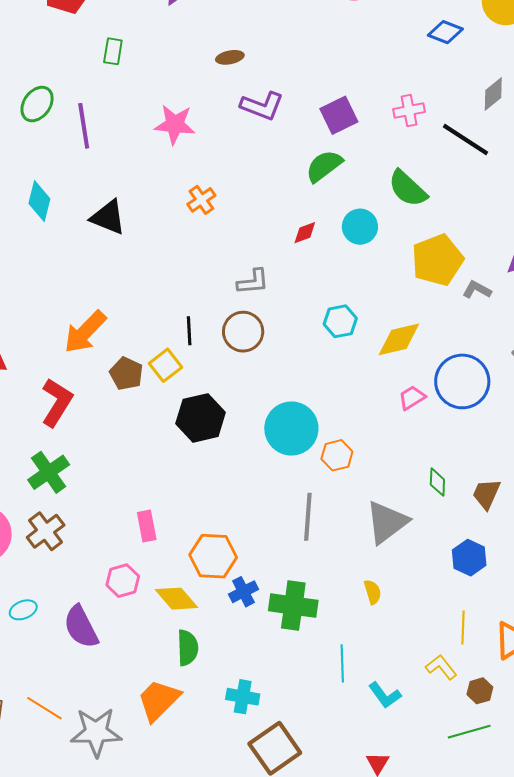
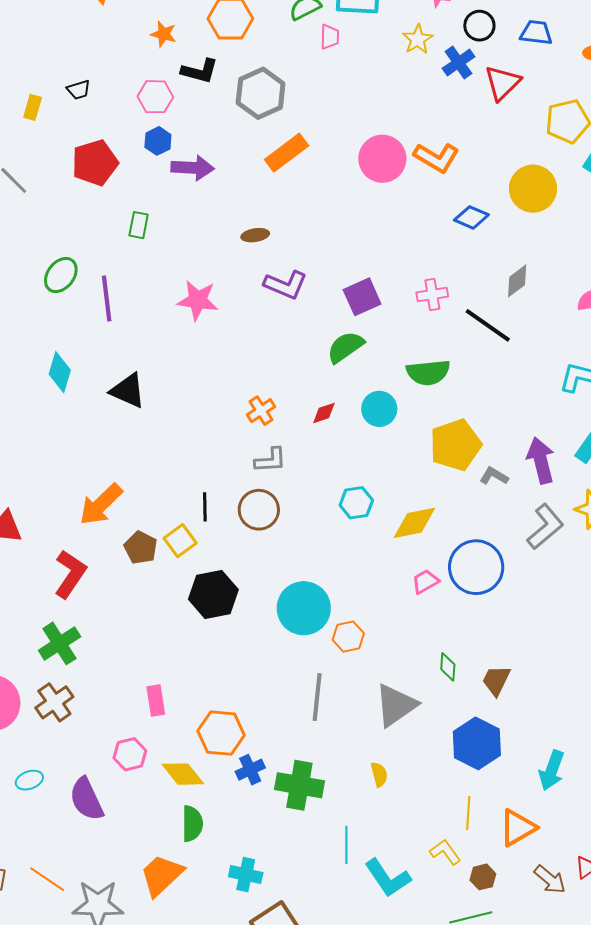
green semicircle: (408, 188) -> (428, 372), turned -51
orange cross: (201, 200) -> (261, 411), moved
blue hexagon: (469, 558) -> (477, 743), size x1.4
cyan L-shape: (385, 695) -> (388, 878), size x1.4

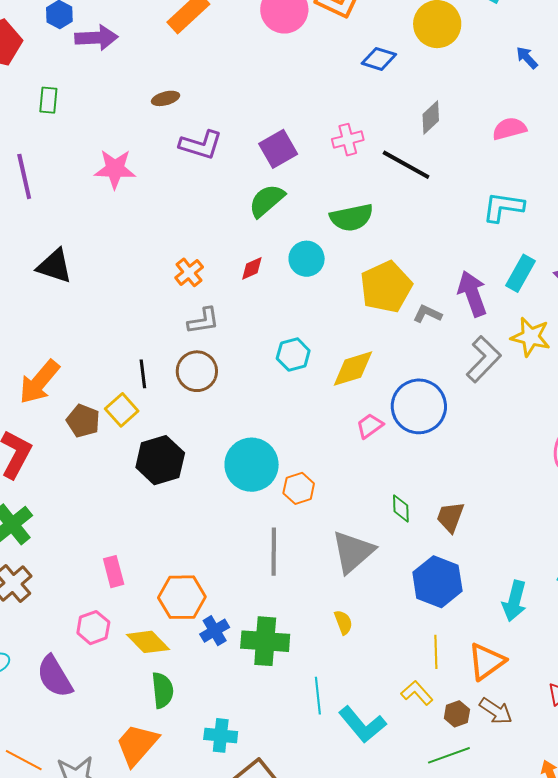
brown arrow: (550, 879) -> (496, 711), moved

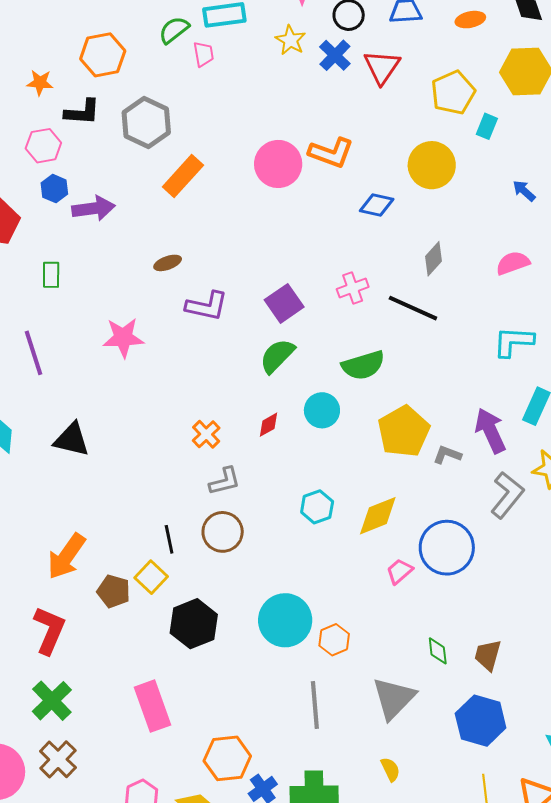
pink rectangle: (114, 572) -> (153, 706), moved, size x1.6

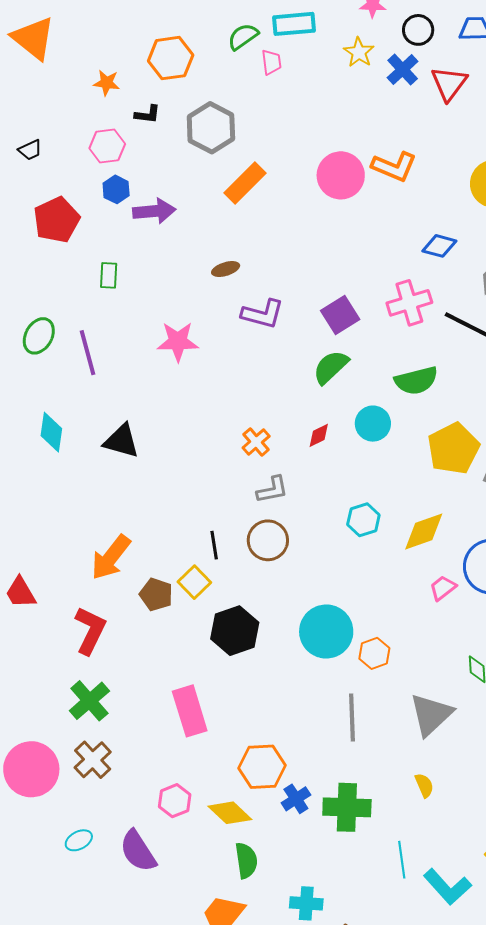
black L-shape: (82, 112) -> (148, 114), size x0.7
blue diamond: (377, 205) -> (439, 246), moved
pink cross: (353, 288) -> (409, 303), size x1.4

